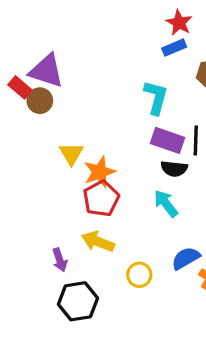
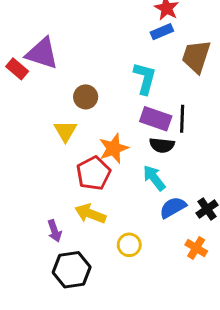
brown circle: (40, 101) -> (86, 97), moved
orange star: (100, 172) -> (114, 148), moved
blue semicircle: (186, 258) -> (173, 207), moved

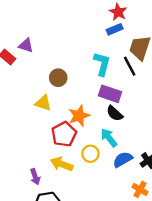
purple triangle: (42, 53) -> (26, 45), size x0.6
black line: (182, 119) -> (130, 66), moved, turned -30
yellow triangle: (65, 131) -> (43, 103), turned -42
black semicircle: (162, 145) -> (115, 113), turned 36
yellow circle: (129, 245) -> (90, 154), moved

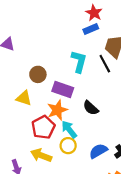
purple rectangle: (110, 94) -> (63, 90), moved
cyan arrow: (109, 138) -> (69, 129), moved

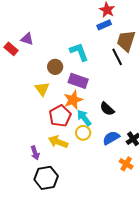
cyan L-shape: (79, 61) -> (79, 52), moved, turned -35
yellow triangle: (24, 98) -> (42, 89), turned 35
black semicircle: (91, 108) -> (107, 109), moved

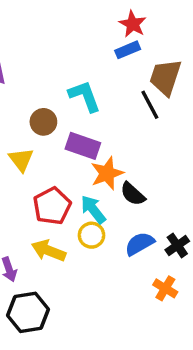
orange star: (73, 100) -> (107, 173), moved

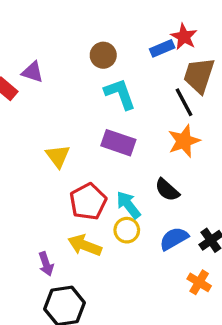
red star: (133, 24) -> (184, 37), moved
brown circle: (43, 122) -> (103, 55), moved
orange star: (107, 173) -> (184, 141), moved

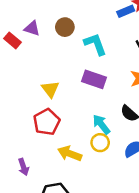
brown circle: (103, 55) -> (65, 27), moved
red pentagon: (88, 202) -> (47, 122), moved
purple arrow: (46, 264) -> (24, 167), moved

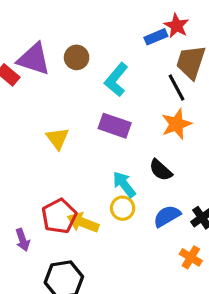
purple triangle: (32, 28) -> (34, 59), size x1.6
cyan L-shape: (95, 44) -> (116, 80), turned -120
red pentagon: (47, 122) -> (59, 216), moved

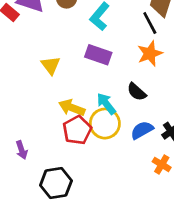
yellow circle: (123, 208) -> (105, 124), size x1.5
red pentagon: (59, 216) -> (77, 130), moved
yellow arrow: (83, 222) -> (72, 108), moved

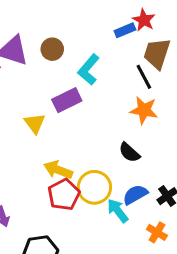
orange star: (150, 53) -> (144, 110), turned 30
purple rectangle: (98, 55) -> (67, 100), moved, turned -45
cyan arrow: (106, 104) -> (118, 211), moved

